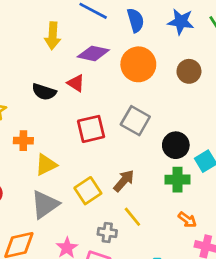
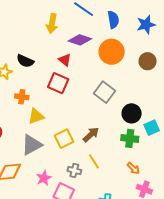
blue star: (181, 22) -> (146, 25), turned -30
black semicircle: (44, 92) -> (25, 61), moved
red square: (91, 129) -> (58, 83), moved, turned 30

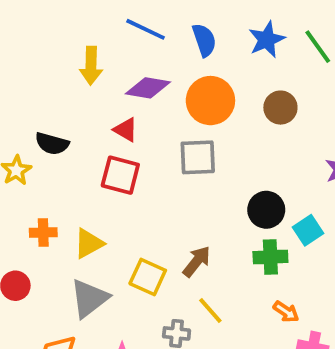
gray square: (104, 92) -> (198, 157), moved, turned -30
orange cross: (22, 97) -> (43, 233), moved
yellow square: (64, 139) -> (148, 277), turned -30

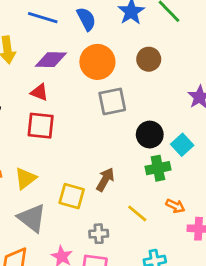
gray square: (198, 157) -> (112, 101), moved
gray triangle: (89, 298) -> (32, 218), turned -36
yellow line: (210, 310) -> (137, 213), moved

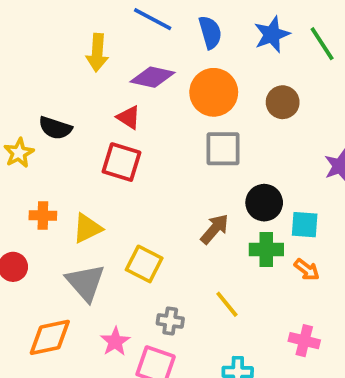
cyan square: (182, 145) -> (305, 225), turned 35
brown arrow: (105, 179) -> (215, 229), moved
orange arrow: (175, 206) -> (307, 270), moved

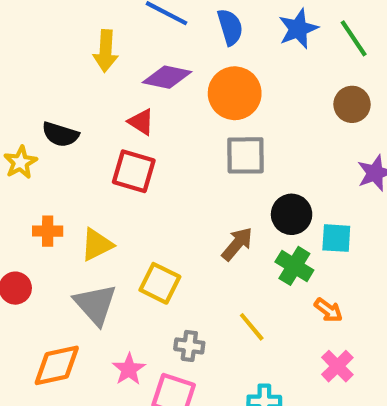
brown circle: (283, 102) -> (352, 104), moved
green cross: (266, 249) -> (294, 266), turned 32
orange arrow: (307, 270) -> (328, 310), moved
pink cross: (304, 341) -> (337, 366), turned 32

